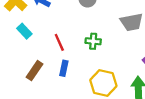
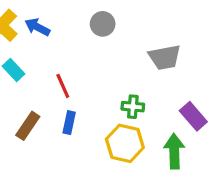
green cross: (93, 41) -> (133, 107), moved

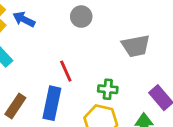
red line: (63, 86) -> (66, 71), moved
blue rectangle: (69, 123) -> (52, 103), size x1.6

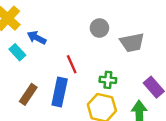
gray circle: (81, 17) -> (99, 28), moved
blue arrow: (24, 19) -> (37, 38), moved

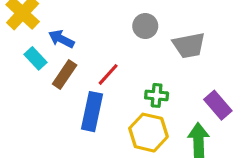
red line: (72, 64) -> (108, 74), turned 66
brown rectangle: (28, 94) -> (65, 74), moved

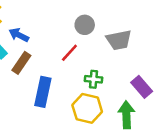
red line: (108, 74) -> (69, 53), moved

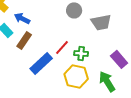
red line: (69, 53) -> (62, 47), moved
blue rectangle: (43, 92) -> (41, 63), turned 35
green arrow: (126, 115) -> (107, 81), turned -30

